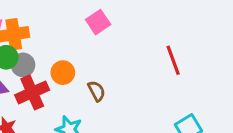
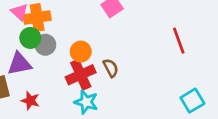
red cross: (32, 92) -> (81, 75), moved

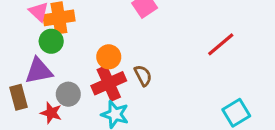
red line: (179, 41) -> (221, 44), turned 70
gray circle: (45, 45) -> (68, 94), moved

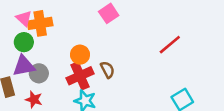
green circle: (51, 41) -> (24, 42), moved
gray circle: (68, 94) -> (39, 73), moved

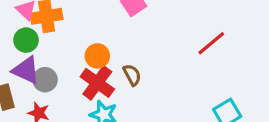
purple triangle: (24, 66) -> (26, 70), turned 35
red cross: (80, 76) -> (97, 83), turned -30

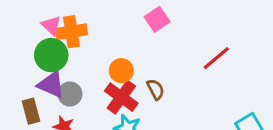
green circle: (26, 40) -> (51, 55), size x1.4
red line: (211, 43) -> (216, 58), moved

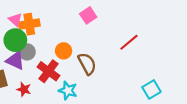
brown semicircle: (156, 89) -> (87, 64), size x1.5
gray circle: (70, 94) -> (27, 52), moved
red cross: (121, 97) -> (49, 71), moved

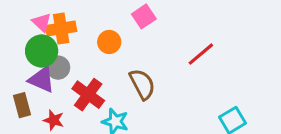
orange circle: (64, 51) -> (109, 42), moved

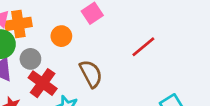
gray circle: (58, 68) -> (30, 59), moved

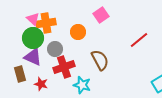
red cross: (43, 83) -> (64, 67), turned 35

